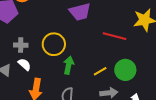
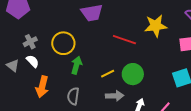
gray cross: (21, 45) -> (30, 42), turned -32

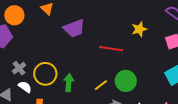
yellow star: (156, 26) -> (139, 29), size x0.7
yellow circle: (63, 43) -> (45, 74), moved

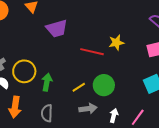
yellow star: (139, 29) -> (116, 43), moved

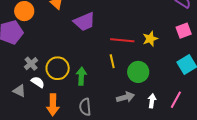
yellow star: (116, 43) -> (150, 39), moved
yellow line: (79, 87) -> (112, 61), moved, turned -64

